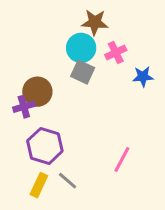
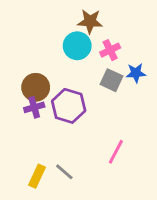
gray square: (83, 72) -> (112, 80), moved
purple cross: (24, 107) -> (34, 107), moved
purple hexagon: (45, 146) -> (69, 106), moved

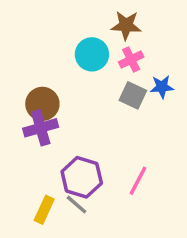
brown star: (90, 21) -> (126, 25), moved
purple hexagon: (69, 106) -> (82, 177), moved
purple cross: (34, 107) -> (41, 128), size x1.4

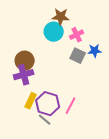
brown star: (126, 25) -> (61, 17), moved
pink line: (138, 181) -> (71, 106), moved
yellow rectangle: (44, 210) -> (31, 101), moved

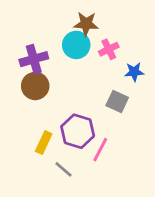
gray square: (78, 56) -> (117, 102), moved
purple cross: (24, 75) -> (34, 59), moved
purple hexagon: (48, 104) -> (78, 131), moved

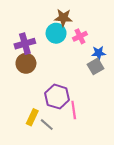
gray square: (117, 102) -> (95, 66), moved, turned 35
yellow rectangle: (44, 143) -> (32, 117), moved
pink line: (100, 150) -> (74, 110), turned -36

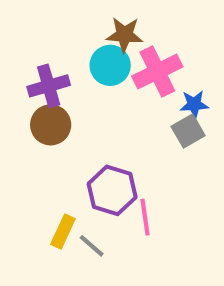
pink cross: (80, 36) -> (157, 72), size x1.6

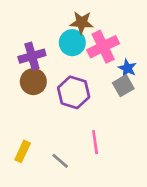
blue star: (194, 104) -> (127, 68), turned 30
purple hexagon: (112, 190) -> (74, 92), moved
yellow rectangle: (63, 231) -> (23, 151), moved

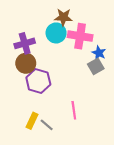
pink cross: (103, 47) -> (80, 36), turned 35
purple hexagon: (74, 92) -> (38, 81), moved
yellow rectangle: (23, 151) -> (32, 121), moved

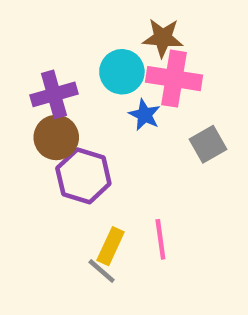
brown star: (63, 17) -> (163, 38), moved
blue star: (99, 53) -> (145, 115), moved
yellow rectangle: (32, 121) -> (111, 246), moved

